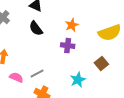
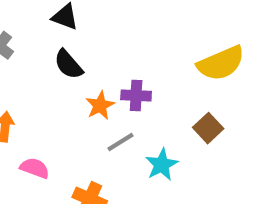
orange star: (72, 25) -> (100, 105), moved
gray line: (37, 73) -> (120, 142), moved

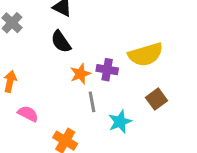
yellow semicircle: (221, 63) -> (146, 54), moved
gray line: (120, 142) -> (92, 102), turned -75

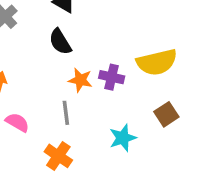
orange star: (80, 74) -> (80, 80), turned 30
gray line: (92, 102) -> (66, 113), moved

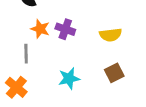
yellow semicircle: (157, 62) -> (111, 35), moved, size x0.7
brown square: (166, 114) -> (114, 73), moved

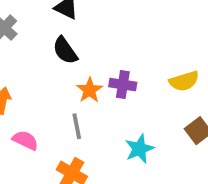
orange star: (40, 29) -> (90, 90), turned 30

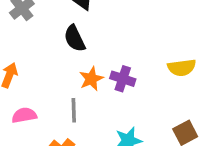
yellow semicircle: (184, 81) -> (182, 68), moved
pink semicircle: (25, 140) -> (24, 115), turned -45

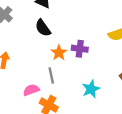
pink semicircle: (24, 115) -> (31, 90), moved

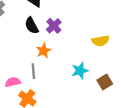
purple cross: (80, 49) -> (54, 26), moved, turned 32
cyan star: (91, 89) -> (80, 71), moved

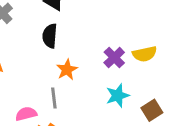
black semicircle: (32, 26) -> (50, 36), turned 35
purple cross: (54, 26) -> (114, 58), moved

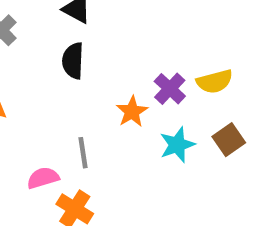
orange star: (67, 70) -> (132, 112), moved
brown square: (152, 110) -> (229, 140), moved

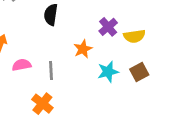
purple cross: (170, 89) -> (108, 27), moved
pink semicircle: (43, 178) -> (22, 65), moved

